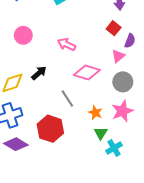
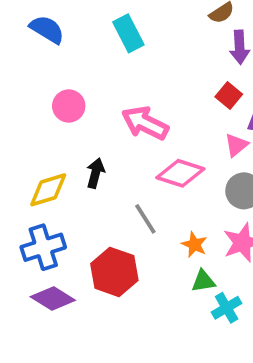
pink arrow: (67, 44) -> (145, 123), size x1.4
black arrow: (39, 73) -> (95, 173), turned -35
green triangle: (101, 133) -> (203, 281), turned 48

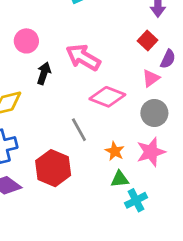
black arrow: (95, 173) -> (44, 73), moved

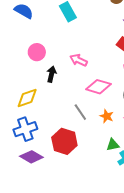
pink arrow: (83, 57) -> (78, 60), size x0.7
orange star: (115, 151) -> (107, 116), moved

